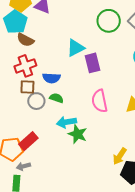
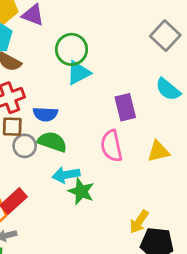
green circle: (109, 21) -> (72, 49), moved
purple rectangle: (93, 63) -> (125, 107), moved
green semicircle: (56, 98) -> (52, 142), size x1.5

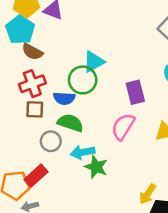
green circle: (72, 49) -> (83, 80), moved
gray circle: (25, 146) -> (51, 141), moved
pink semicircle: (111, 146) -> (123, 127), turned 44

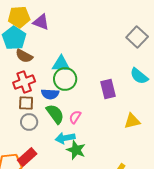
cyan triangle: (94, 62) -> (61, 64), moved, turned 30
green semicircle: (70, 123) -> (55, 114), turned 35
pink semicircle: (123, 127) -> (75, 117), moved, size x0.6
gray circle: (51, 141) -> (29, 122), moved

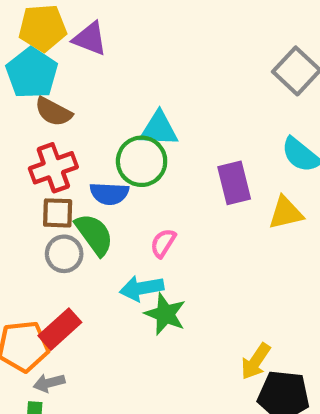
cyan triangle: (61, 64) -> (159, 129), moved
green semicircle: (55, 114) -> (94, 234), moved
yellow triangle: (132, 121) -> (286, 213), moved

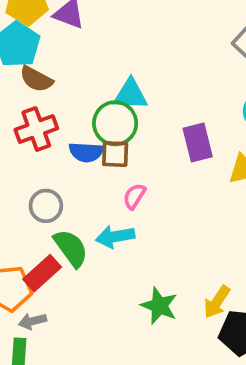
brown square: (58, 213) -> (115, 154), moved
green semicircle: (94, 234) -> (71, 248), moved
green star: (165, 314) -> (159, 306), moved

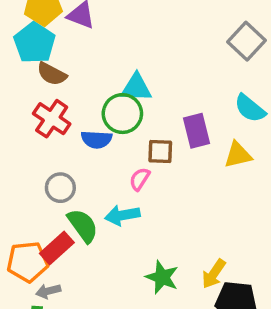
red cross: (36, 129) -> (52, 119), turned -36
brown square: (115, 154) -> (160, 151), moved

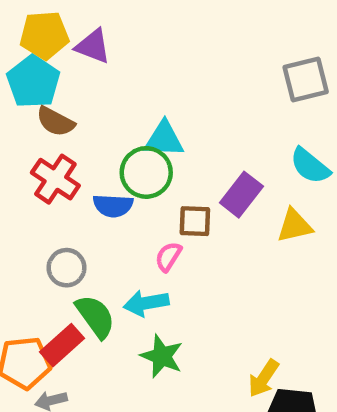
gray square: (246, 41) -> (306, 79), turned 33
purple rectangle: (196, 131) -> (241, 195), turned 52
green star: (162, 277) -> (162, 356), moved

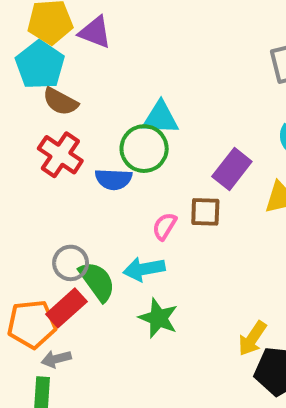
brown square: (195, 221) -> (205, 212), moved
gray circle: (66, 268) -> (71, 263), moved

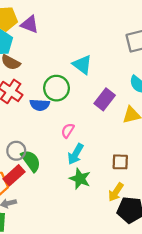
cyan triangle: (160, 118) -> (82, 65), moved, turned 35
brown square: (205, 212) -> (120, 162), moved
cyan arrow: (144, 269) -> (76, 154), moved, turned -50
green star: (158, 318) -> (80, 179), moved

